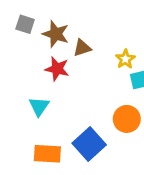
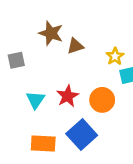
gray square: (25, 24) -> (16, 60), moved, turned -30
red star: (57, 69) -> (68, 96), moved, turned 30
orange circle: (127, 119) -> (102, 100), moved

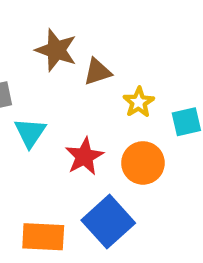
yellow star: (115, 56) -> (139, 102), moved
cyan triangle: (35, 100) -> (30, 133), moved

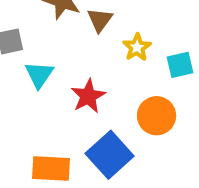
brown triangle: (97, 72) -> (100, 20), turned -36
orange circle: (143, 163) -> (157, 116), moved

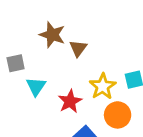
yellow star: (137, 47) -> (103, 86), moved, size x1.4

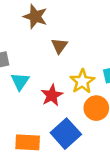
brown star: (52, 35) -> (35, 17), moved

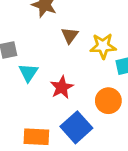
yellow star: (82, 81) -> (103, 46), moved, turned 30

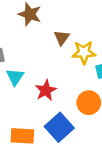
brown triangle: (70, 35) -> (62, 38), moved

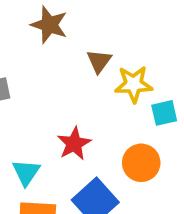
cyan triangle: (15, 77) -> (26, 172), moved

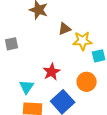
brown triangle: (99, 61) -> (65, 29), turned 32

